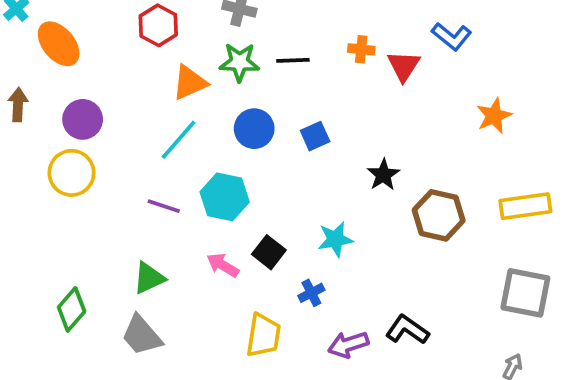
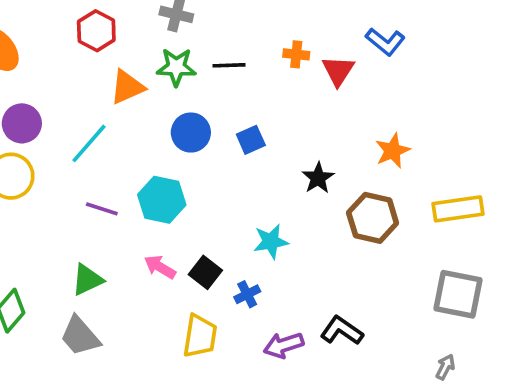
orange star: (494, 116) -> (393, 151), moved
cyan line: (179, 140) -> (89, 143), moved
black square: (269, 252) -> (205, 272), moved

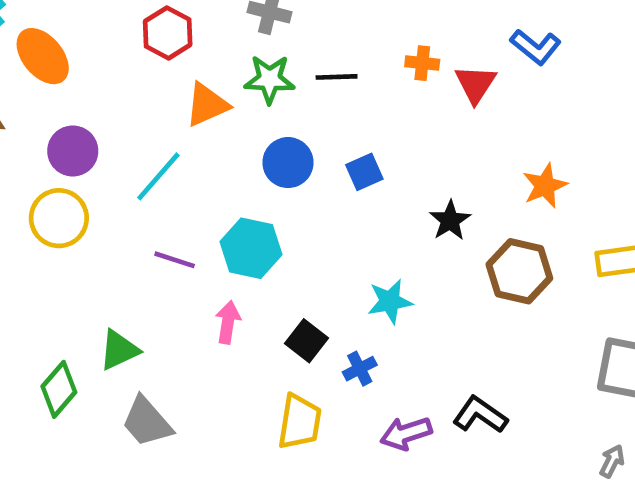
pink arrow: (160, 267) -> (228, 322), moved, turned 68
green triangle: (87, 280) -> (119, 350), moved

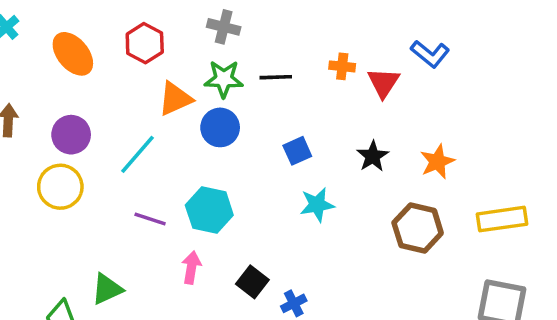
orange ellipse: (43, 56) -> (73, 54), moved
blue circle: (288, 163) -> (220, 127), moved
black star: (450, 220) -> (373, 156), moved
cyan star: (390, 301) -> (317, 205), moved

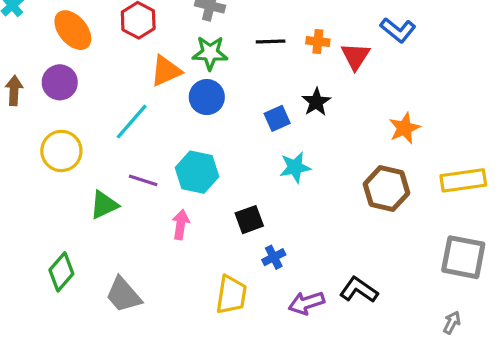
black line: (276, 77) -> (271, 42), moved
purple circle: (71, 135) -> (60, 82), moved
black star: (373, 156) -> (316, 102), moved
black square: (252, 282) -> (249, 220), moved, turned 32
green triangle: (107, 289) -> (104, 205), moved

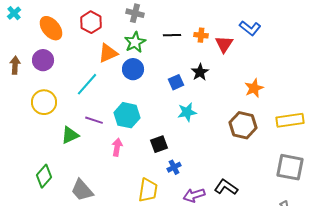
green star: (210, 53) -> (135, 42), turned -30

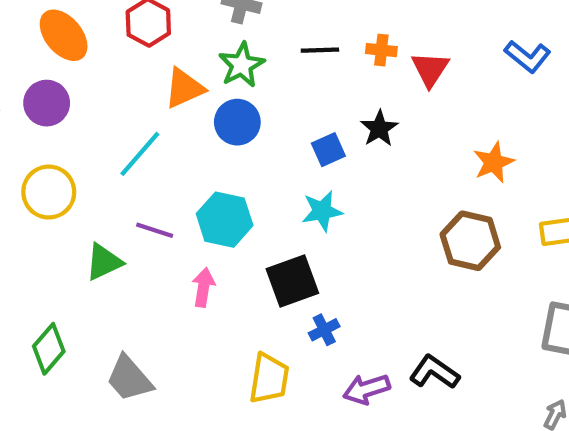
blue L-shape: (250, 28) -> (528, 56), moved
cyan star: (187, 112) -> (322, 211), moved
black square: (159, 144) -> (292, 281), size x1.4

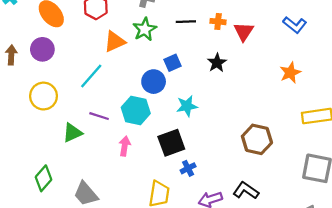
blue circle: (237, 122) -> (154, 82), moved
blue square: (328, 150) -> (172, 63), moved
orange star: (494, 162) -> (290, 73), moved
brown hexagon: (470, 241) -> (257, 139), moved

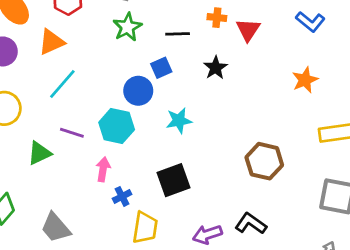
black line: (186, 22) -> (178, 34), moved
orange triangle: (115, 42) -> (52, 42), moved
black square: (171, 143) -> (173, 180), moved
blue cross: (188, 168) -> (122, 196), moved

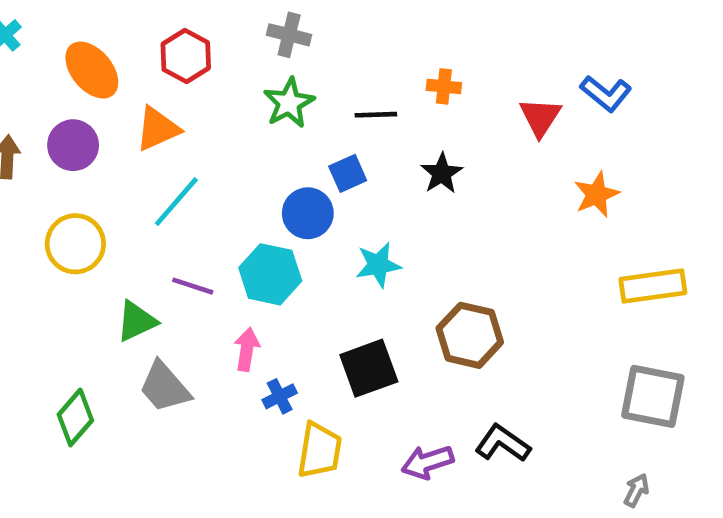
red triangle: (248, 30) -> (540, 117), moved
brown hexagon: (264, 161) -> (470, 335), moved
gray trapezoid: (56, 228) -> (165, 387), moved

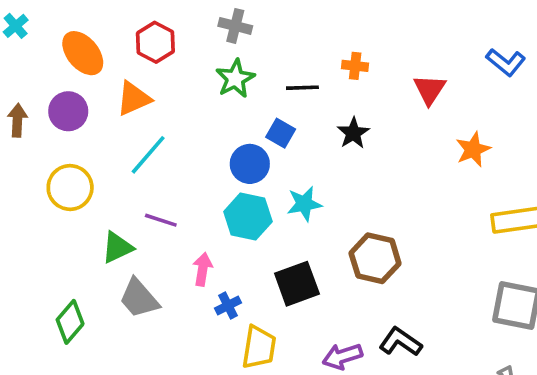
blue L-shape: (606, 94) -> (506, 62), moved
blue square: (348, 173) -> (281, 133), turned -36
cyan hexagon: (270, 274) -> (248, 217), moved

